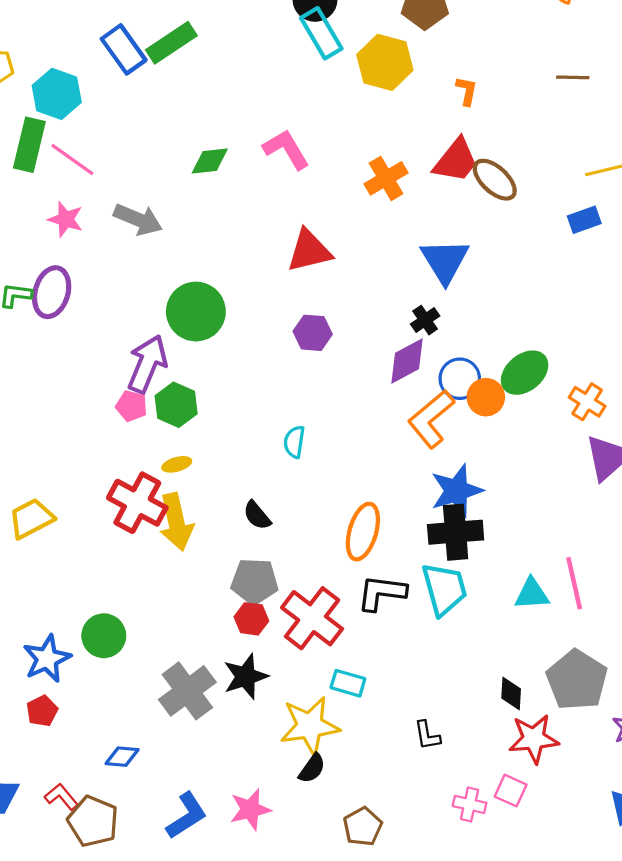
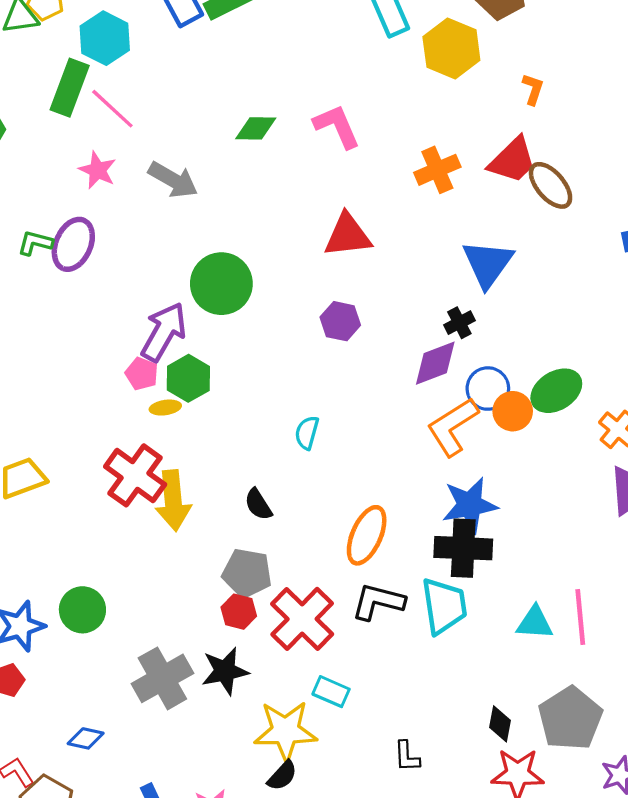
yellow ellipse: (177, 464) -> (165, 408), moved

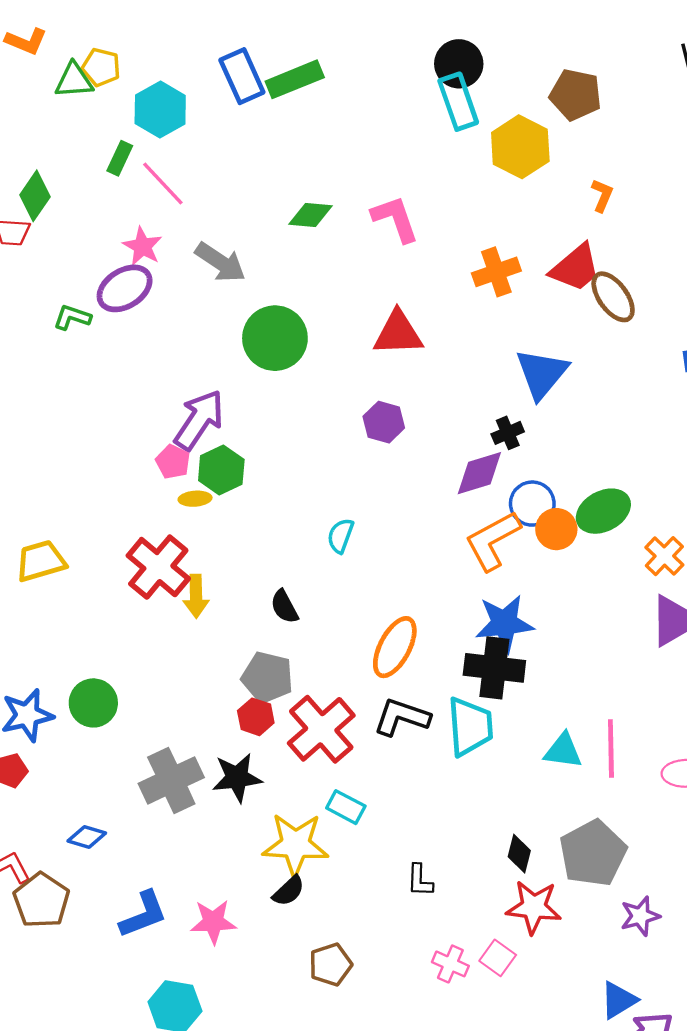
green rectangle: (70, 88) -> (120, 158), size x0.6
purple ellipse: (73, 244) -> (125, 288), moved, turned 30
green circle: (221, 284) -> (275, 338), moved
yellow arrow: (173, 501) -> (196, 596), size x0.7

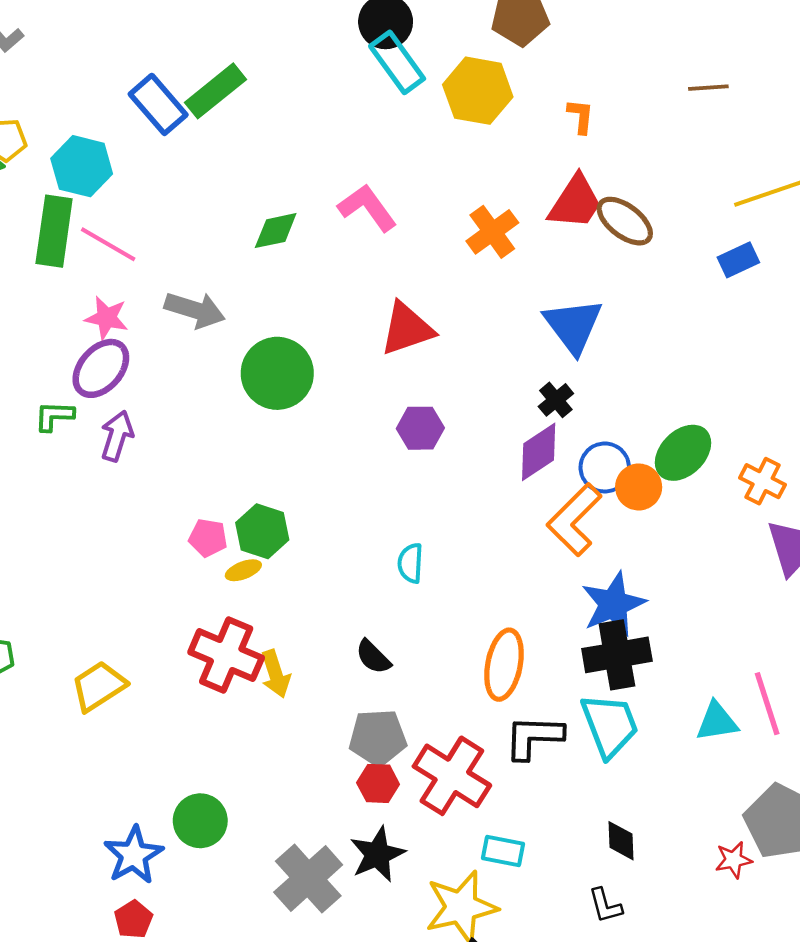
green rectangle: (120, 158) -> (54, 231), size x1.8
purple arrow: (199, 420) -> (117, 436), moved, size x0.7
black diamond: (519, 854) -> (621, 841), moved
red star: (534, 907) -> (734, 860), moved, size x0.6

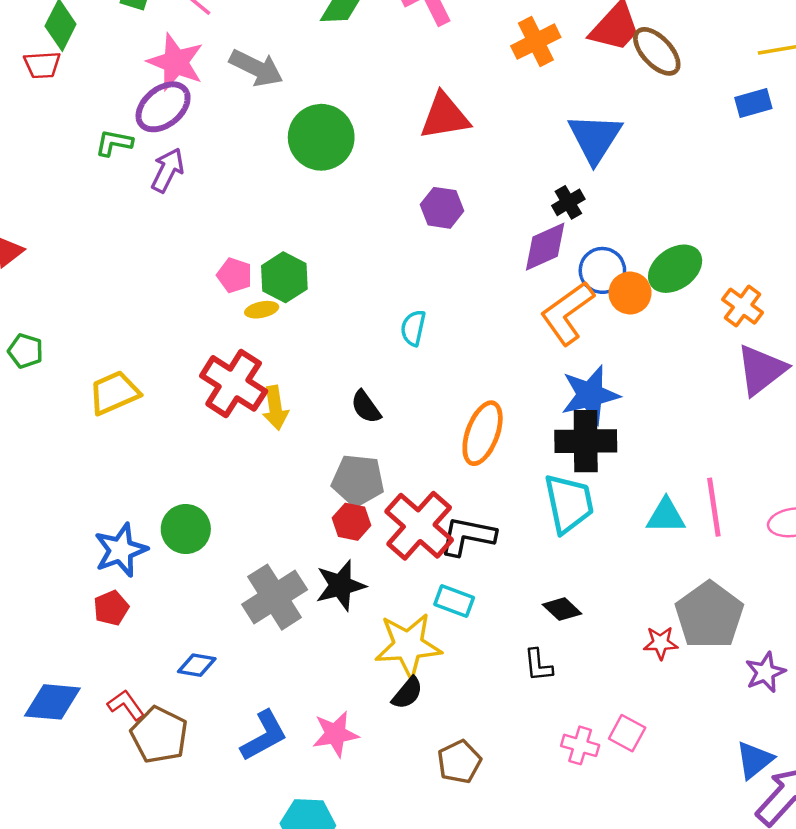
pink star: (107, 318) -> (176, 62), size x1.4
black L-shape: (534, 737) -> (468, 536), moved
black diamond: (621, 841) -> (562, 609), turned -54

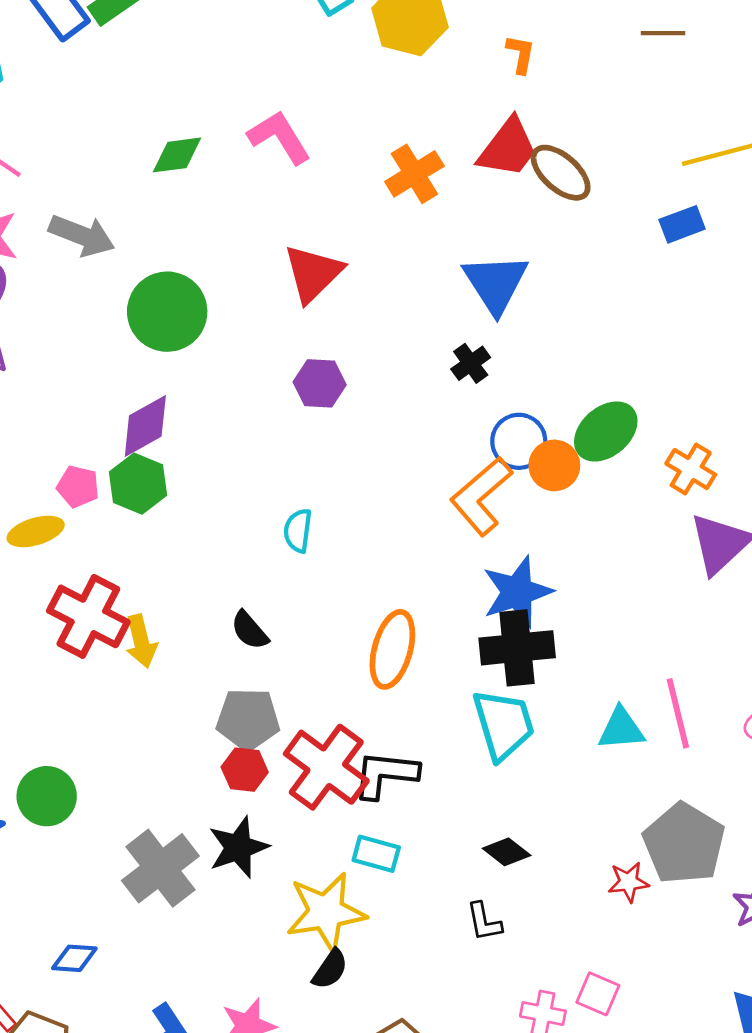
red triangle: (445, 116) -> (313, 273), turned -30
purple diamond: (545, 247) -> (145, 426), moved
yellow ellipse: (262, 310) -> (36, 531), moved, size x1.4

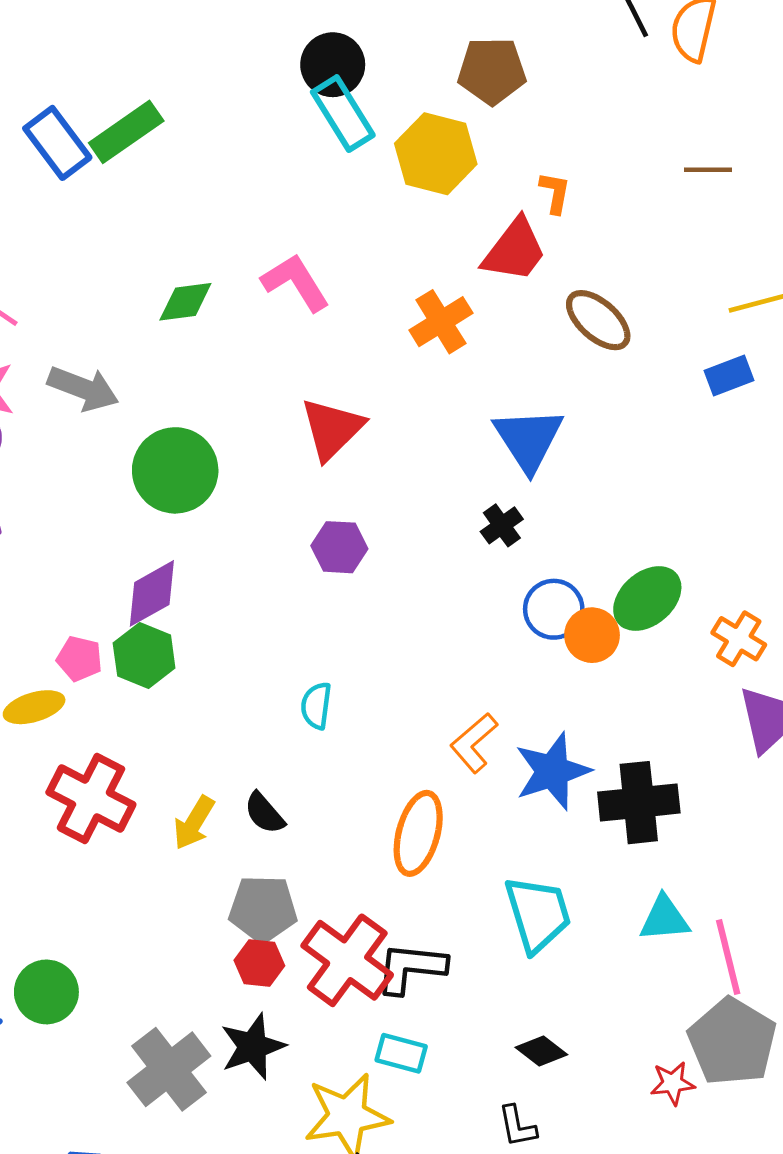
red trapezoid: (508, 148) -> (515, 250), moved
orange L-shape: (481, 496) -> (474, 743), moved, size x0.7
yellow arrow: (141, 641) -> (194, 823), moved, turned 45
black cross: (517, 648) -> (639, 803), moved
pink line: (678, 713) -> (728, 957), moved

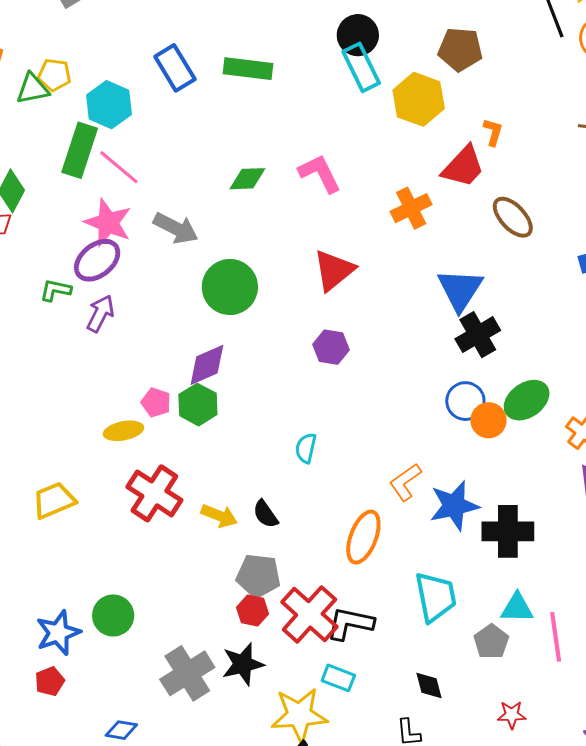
green rectangle: (126, 132) -> (248, 69), moved, turned 36
black cross: (502, 525) -> (478, 335), moved, size x1.6
yellow arrow: (194, 823) -> (219, 516), turned -105
gray pentagon: (732, 1042) -> (491, 642), moved, size x0.6
black diamond: (541, 1051) -> (429, 686), turned 32

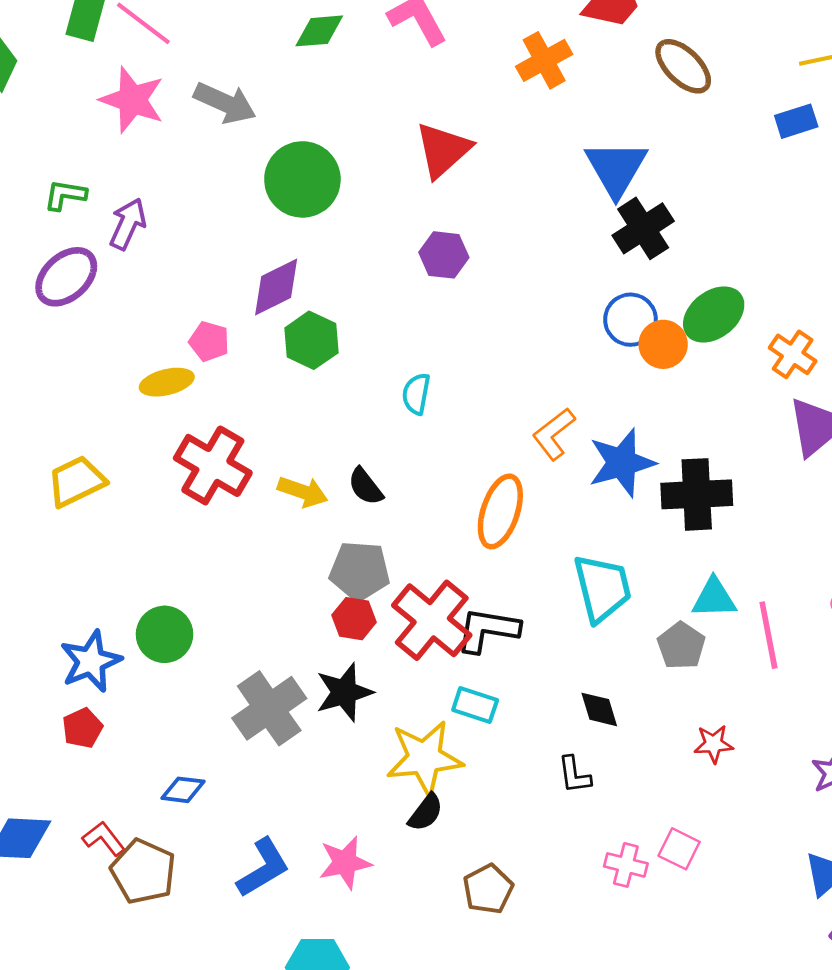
purple ellipse: (97, 260) -> (66, 277), moved
green hexagon: (198, 405) -> (311, 340), moved

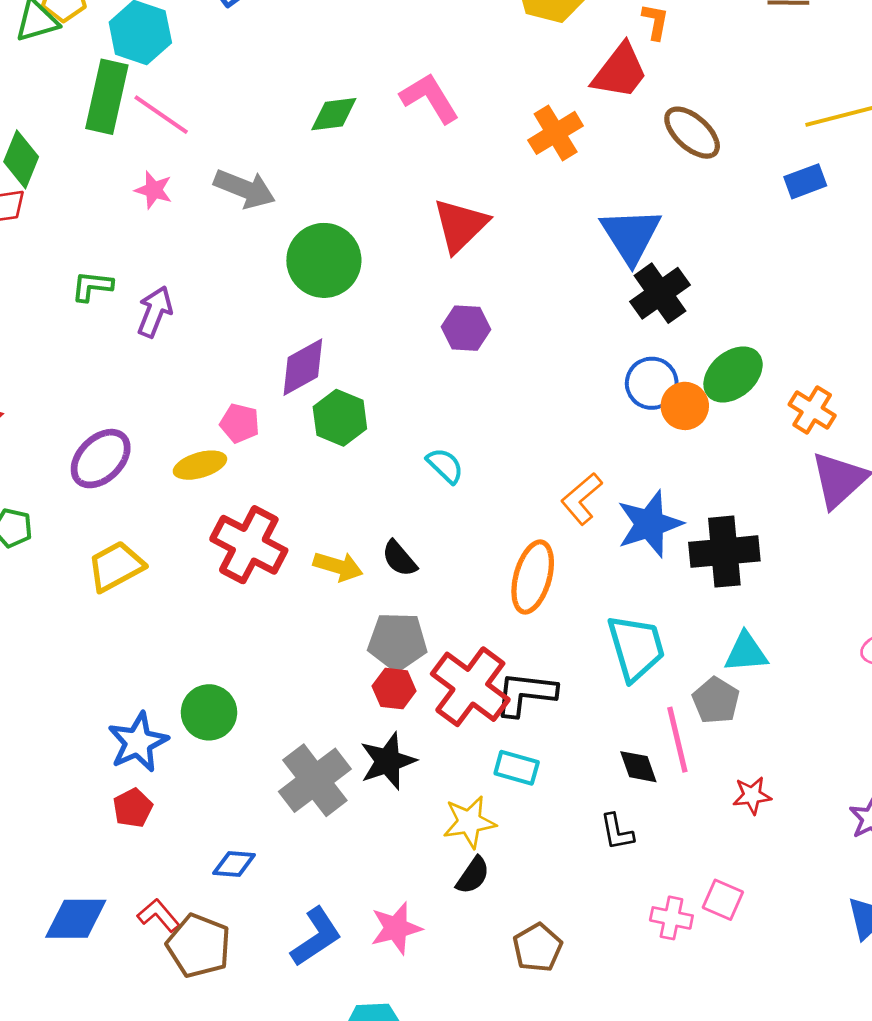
pink star: (132, 100) -> (154, 190), size x0.6
purple ellipse: (66, 277) -> (101, 459), moved
cyan semicircle: (416, 394) -> (445, 466), turned 126
pink line: (768, 635) -> (677, 740), moved
yellow star: (424, 758) -> (469, 822), size x0.7

